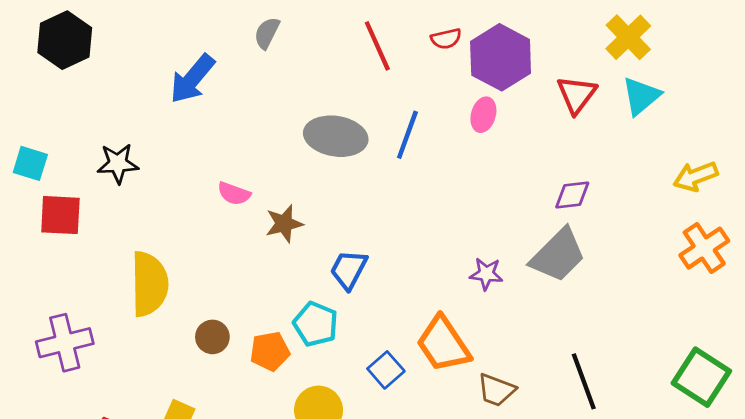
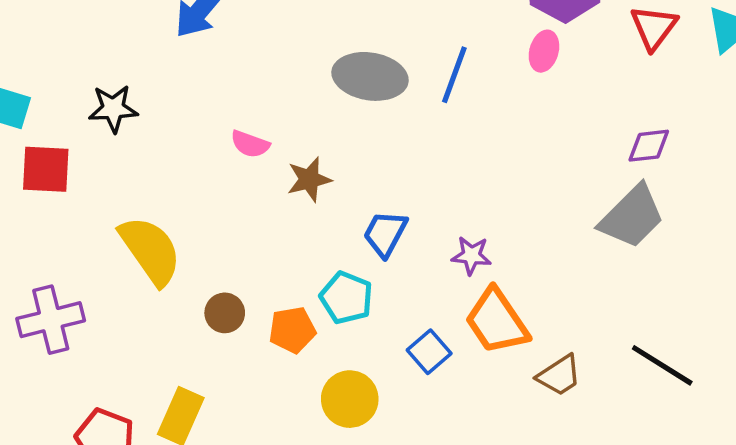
purple star: (486, 274) -> (471, 255), moved
yellow semicircle: (149, 284) -> (150, 250), turned -34
black line: (584, 381) -> (662, 365), turned -38
brown trapezoid: (496, 390) -> (559, 375), turned -54

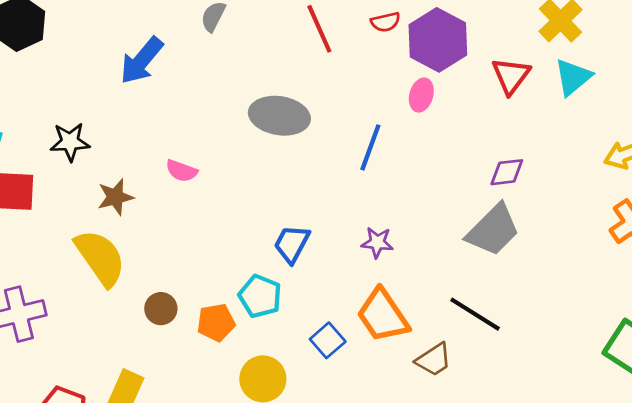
blue line: (454, 75) -> (370, 147), moved
brown star: (309, 179) -> (115, 197), moved
purple star: (471, 255) -> (377, 242), moved
black line: (662, 365) -> (475, 314), moved

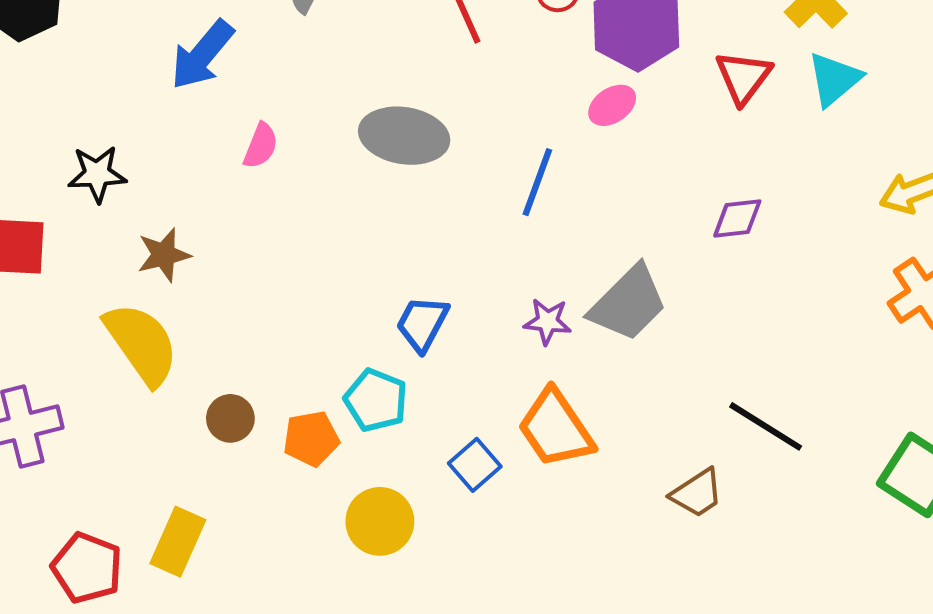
pink ellipse: (421, 95) -> (612, 105), turned 40
pink semicircle: (182, 171) -> (261, 146), moved, turned -88
gray trapezoid: (493, 230) -> (628, 303), moved
black line: (475, 314) -> (766, 426), moved
brown trapezoid: (434, 360) -> (697, 493), moved

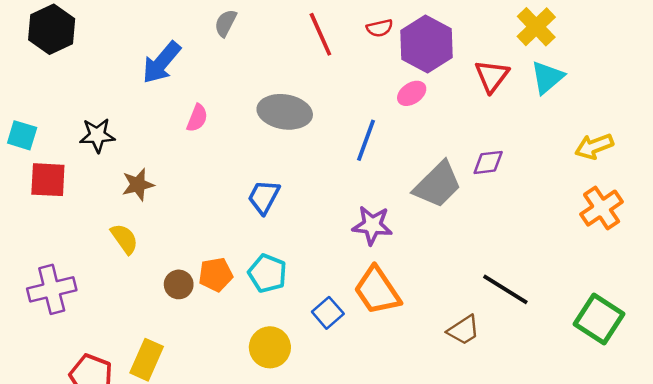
gray trapezoid: (628, 303) -> (438, 185), moved
purple star: (547, 321) -> (372, 225), size x1.4
blue trapezoid: (422, 323) -> (264, 197), moved
yellow semicircle: (142, 344) -> (124, 239), size x0.6
orange pentagon: (311, 439) -> (216, 275), moved

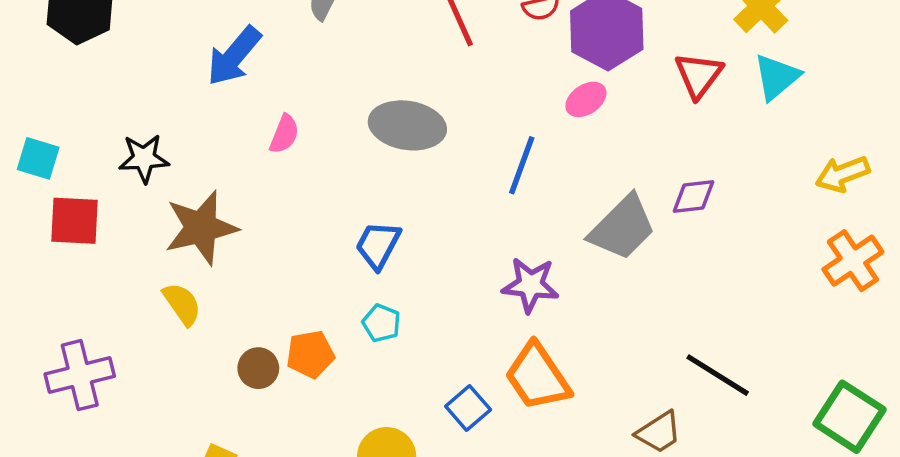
brown star: (138, 185) -> (201, 228), size x1.6
cyan pentagon: (267, 273) -> (381, 323), moved, size x0.7

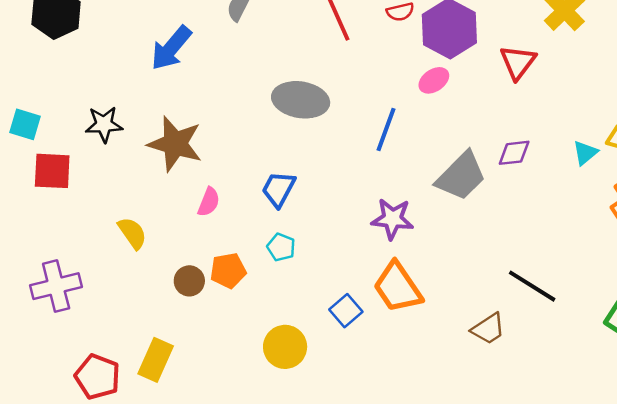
cyan triangle: (777, 77) -> (585, 153), moved, size x0.7
pink semicircle: (284, 134) -> (209, 202), moved
brown star: (201, 228) -> (175, 144), moved, turned 30

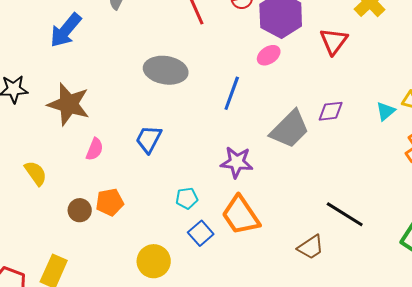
cyan pentagon: (281, 247) -> (187, 198), moved, turned -30

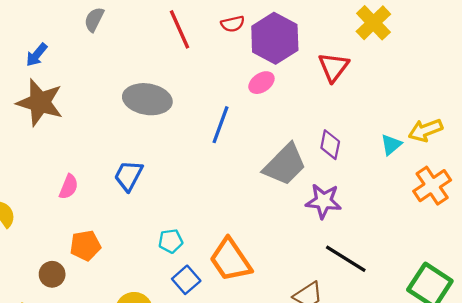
blue arrow: (66, 30) -> (37, 55), size x0.6
brown star: (69, 104) -> (40, 103), moved
purple diamond: (331, 111) -> (330, 145), turned -72
purple star: (237, 162) -> (324, 201), moved
brown circle: (80, 210) -> (52, 274), moved

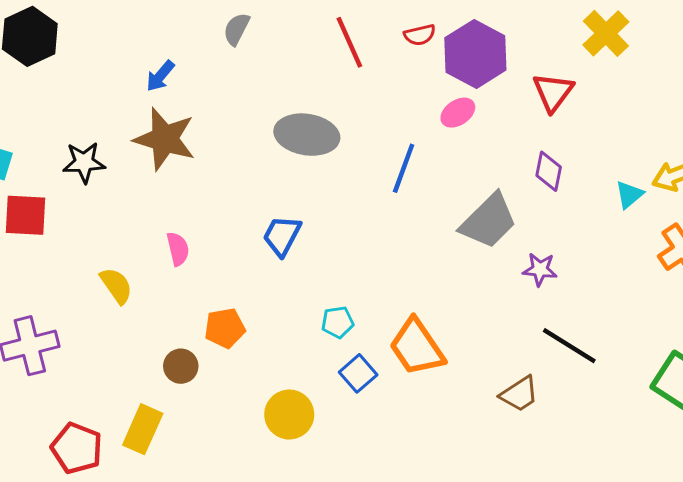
purple diamond: (330, 145) -> (549, 171), moved
pink semicircle: (69, 187) -> (178, 249), moved, turned -35
purple star: (324, 201) -> (540, 269), size x0.7

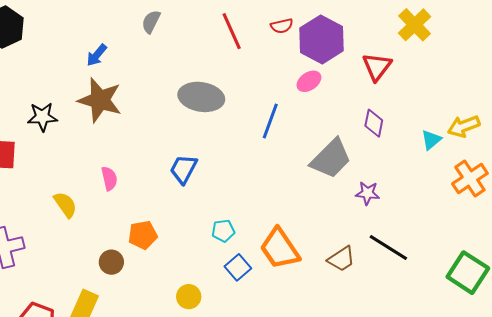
brown trapezoid: (519, 394) -> (341, 259), moved
yellow circle: (289, 415) -> (189, 297), size x0.7

